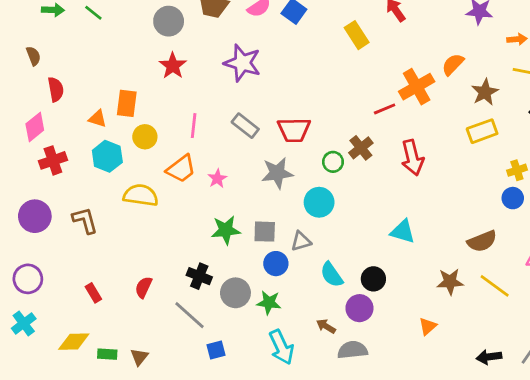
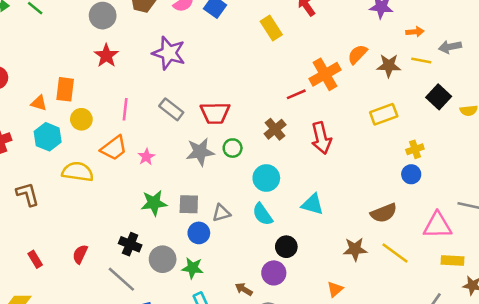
brown star: (485, 92) -> (389, 66), moved, turned 30
green circle: (333, 162) -> (233, 148), moved
cyan circle: (319, 202) -> (266, 178), moved
cyan semicircle: (332, 275) -> (263, 214), moved

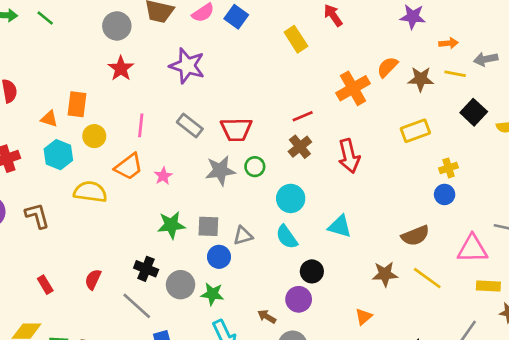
red line: (296, 94) -> (303, 116), moved

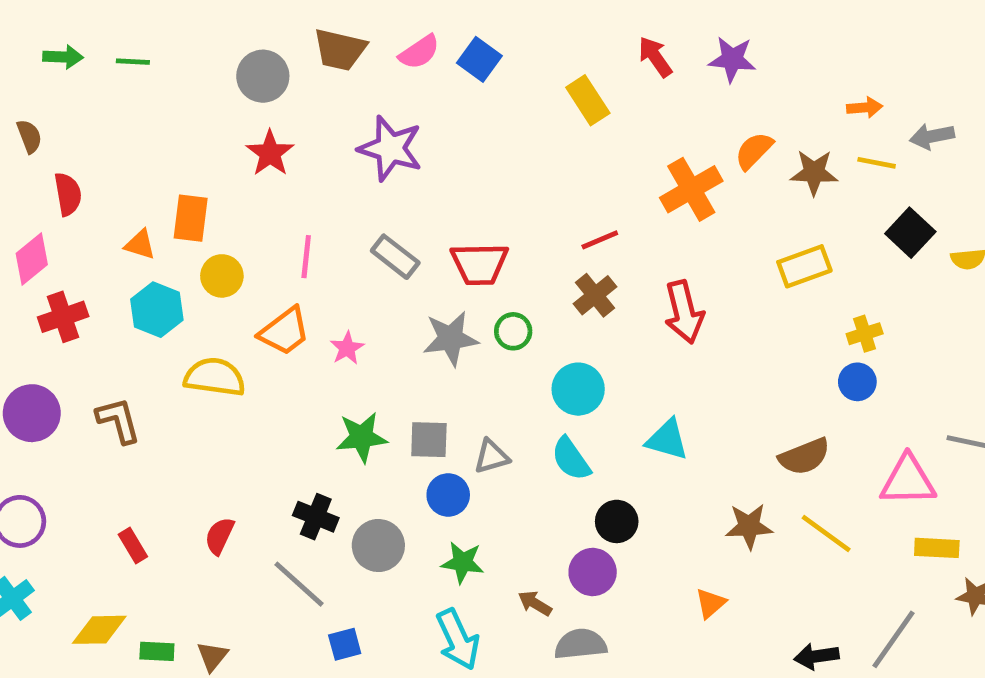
purple star: (413, 17) -> (732, 59), moved
green line: (45, 18) -> (133, 62), turned -36
green star: (212, 294) -> (463, 562), moved

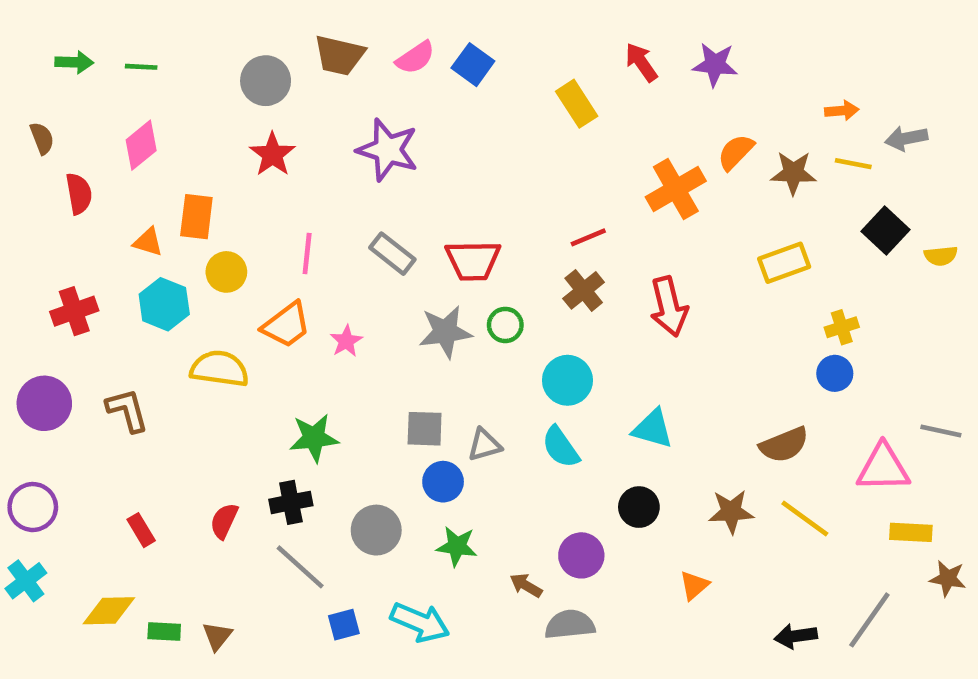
pink diamond: (32, 259) -> (141, 145), moved
green star: (362, 437) -> (314, 438), moved
black cross: (316, 517) -> (291, 502), moved, turned -33
black circle: (617, 521) -> (639, 507), moved
cyan arrow: (458, 639) -> (420, 622), moved, turned -42

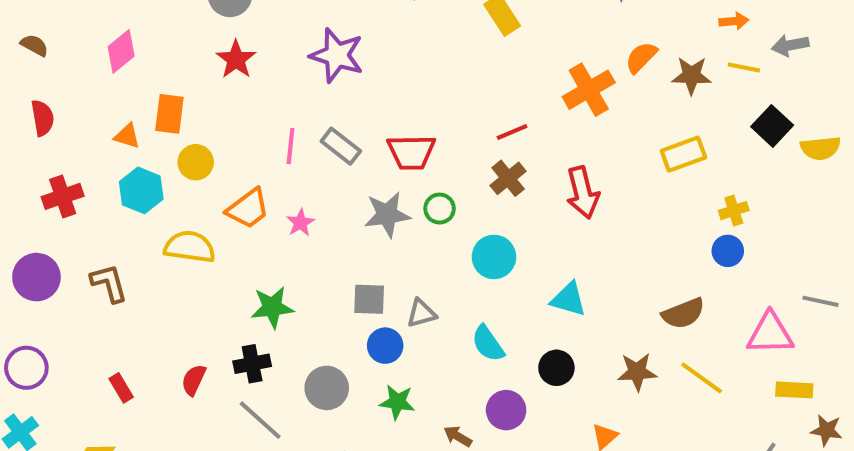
brown semicircle: (42, 138) -> (34, 45), turned -40
red semicircle: (79, 194) -> (43, 118), moved
pink line: (307, 254) -> (290, 146), moved
yellow semicircle: (941, 256) -> (820, 148), size x1.4
cyan semicircle: (561, 447) -> (488, 344), moved

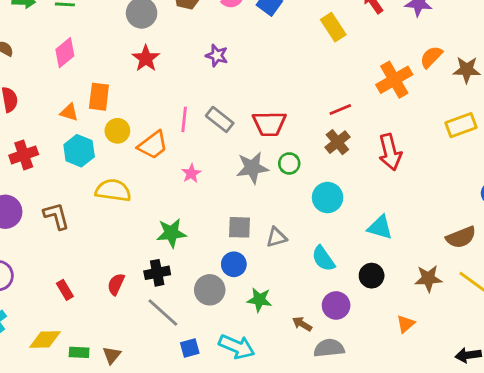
purple star: (337, 55) -> (217, 56), size x0.6
orange trapezoid: (248, 209) -> (153, 145), moved
blue circle: (385, 346) -> (234, 264), moved

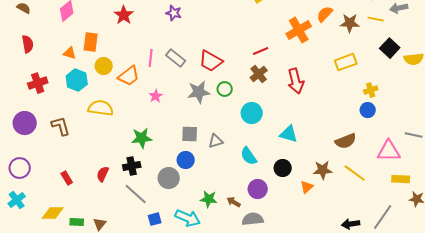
red trapezoid: (269, 124) -> (211, 61), turned 30
green star: (259, 300) -> (209, 199), moved
orange triangle: (406, 324) -> (307, 187), moved

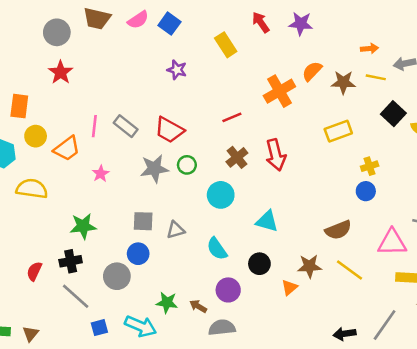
purple star: (174, 13) -> (177, 70), moved
brown cross: (259, 74) -> (237, 157), moved

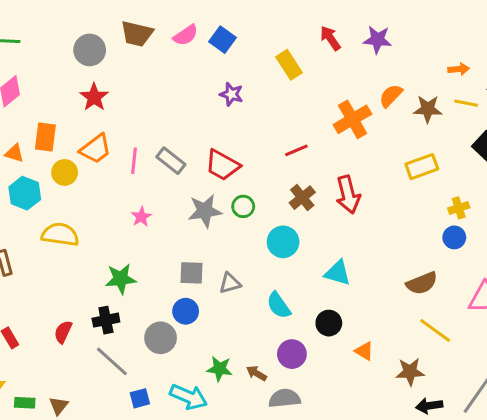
orange trapezoid: (67, 149) -> (96, 149), moved
brown star: (309, 266) -> (410, 372), moved
orange triangle: (289, 287) -> (364, 351), turned -48

